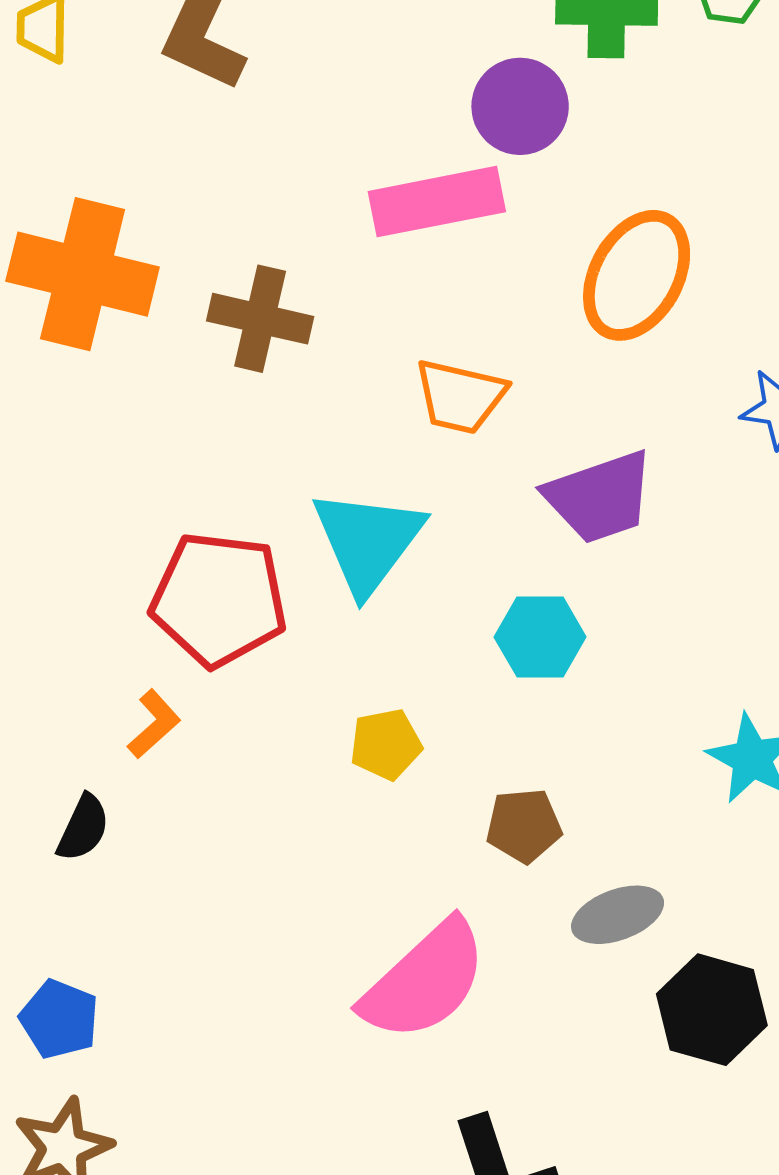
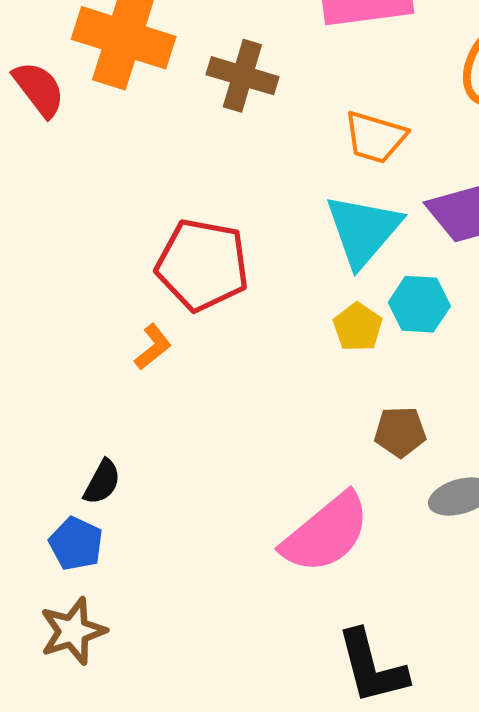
cyan triangle: (368, 541) -> (363, 230), moved
yellow pentagon: (386, 744) -> (358, 327), moved, turned -30
black semicircle: (83, 828) -> (102, 482), moved

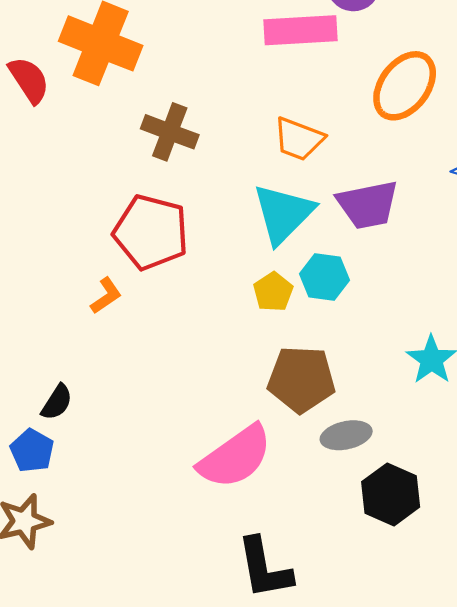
brown cross: (242, 76) -> (170, 132), moved
brown pentagon: (400, 432) -> (301, 379), size x1.6

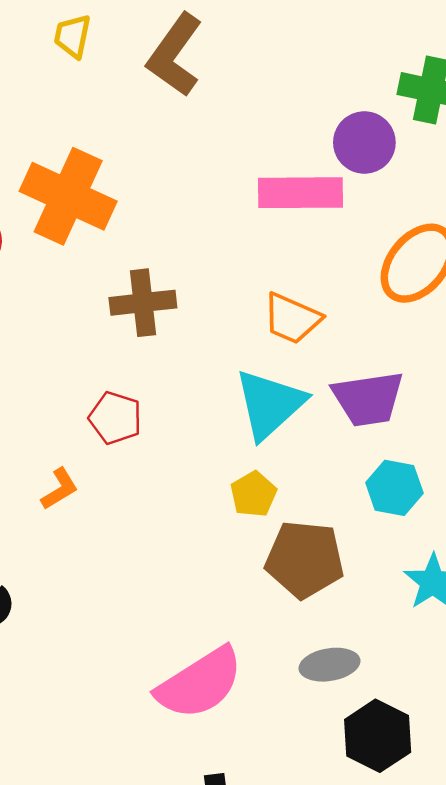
brown cross: (170, 132) -> (143, 303), turned -30
red pentagon: (151, 232) -> (115, 418), size x0.6
cyan hexagon: (324, 277) -> (394, 488), moved
brown pentagon: (301, 379) -> (305, 559), moved

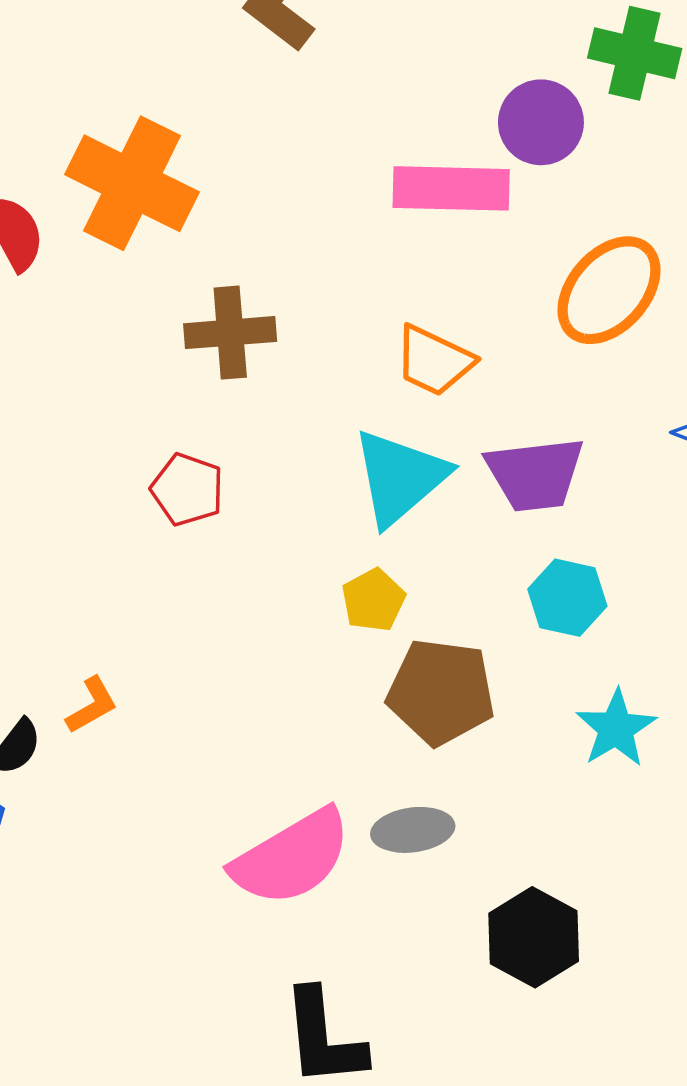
orange L-shape: (59, 489) -> (92, 705), moved
gray ellipse: (329, 665) -> (413, 830), moved

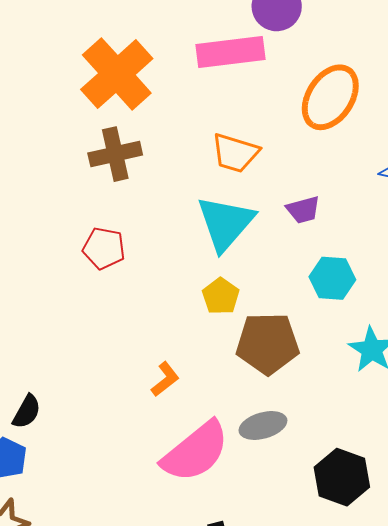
orange cross: (132, 183) -> (117, 74), moved, turned 30
purple trapezoid: (535, 474) -> (303, 210), size x0.6
orange L-shape: (92, 705) -> (165, 379), moved

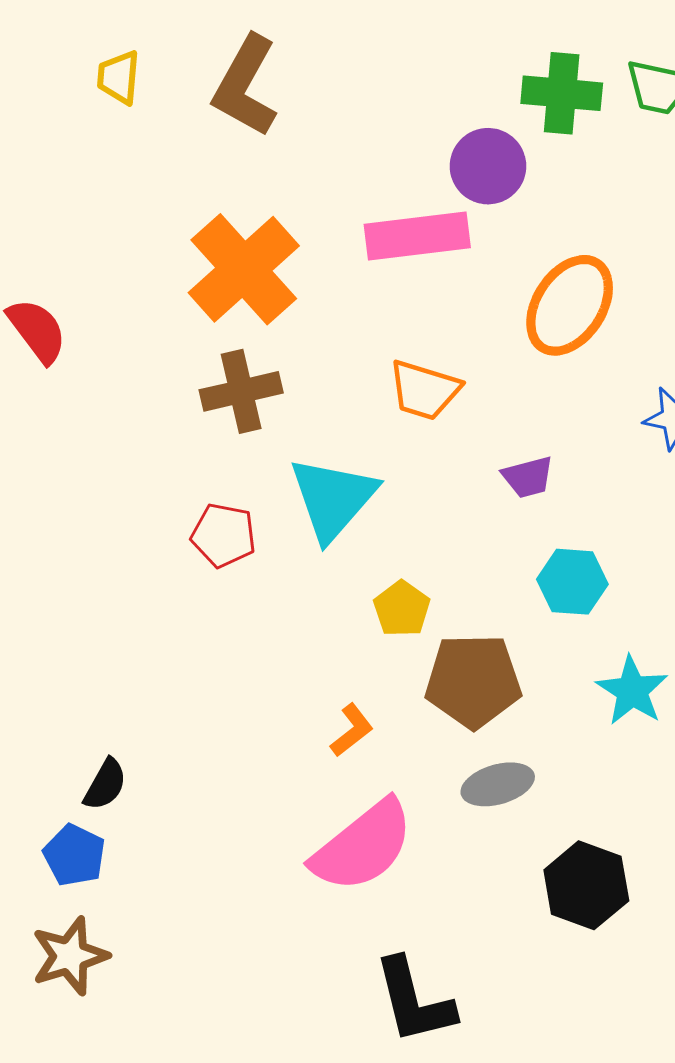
cyan triangle: (225, 223) -> (333, 498), moved
orange L-shape: (165, 379) -> (352, 730), moved
gray ellipse: (263, 426) -> (498, 784), moved

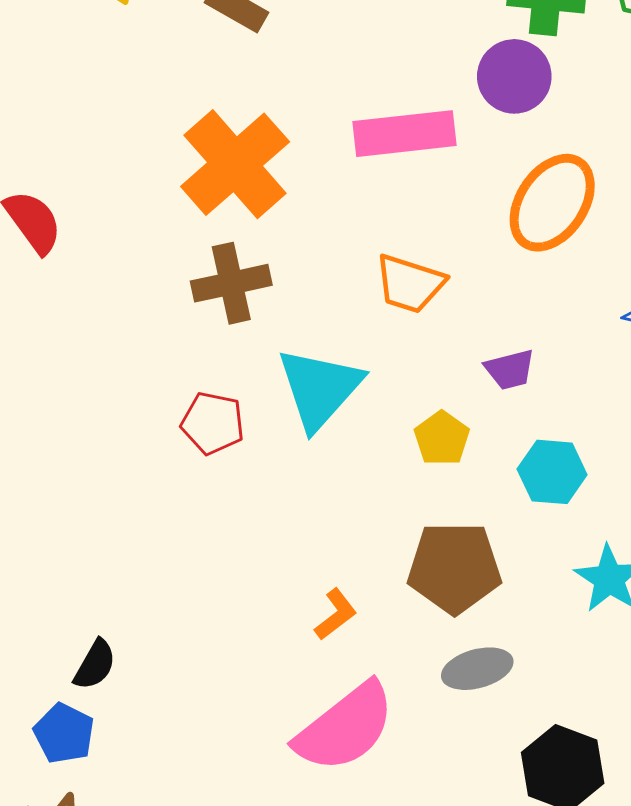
purple circle: (488, 166) -> (514, 76), moved
yellow pentagon: (402, 609) -> (442, 438), moved

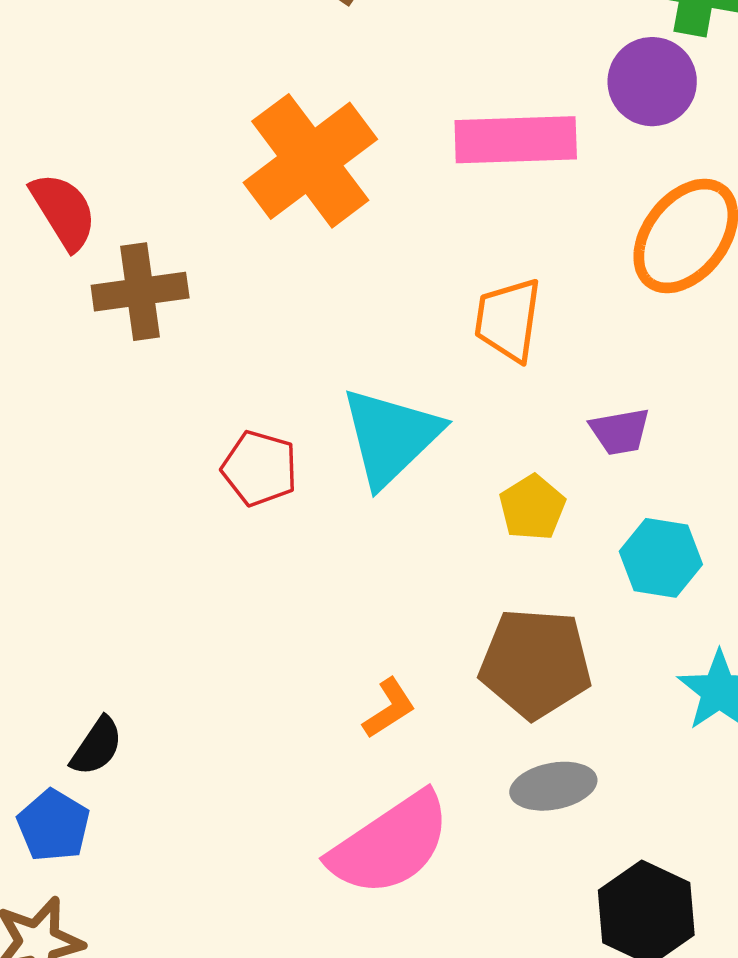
brown cross: (231, 283) -> (140, 292), moved
orange trapezoid: (410, 284) -> (508, 320), turned 76

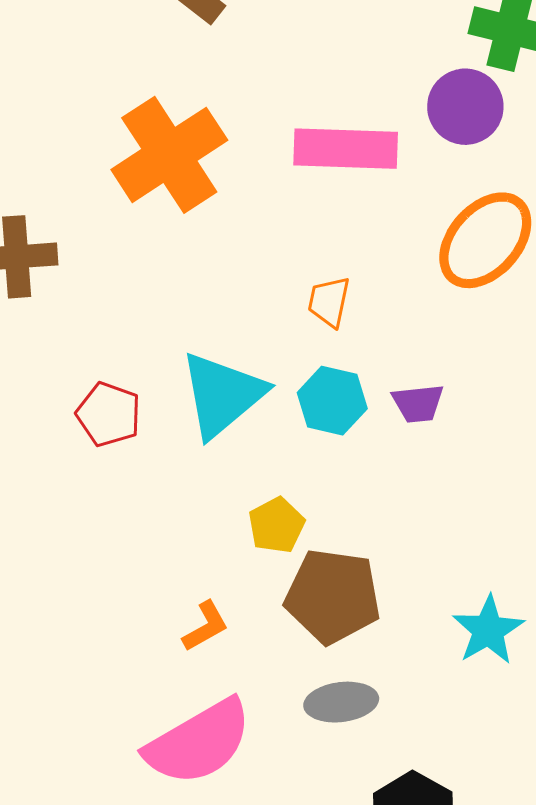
orange trapezoid: (508, 320) -> (329, 302), size x0.7
yellow pentagon: (532, 508) -> (276, 525), moved
cyan hexagon: (661, 558) -> (332, 401), moved

